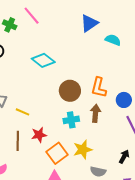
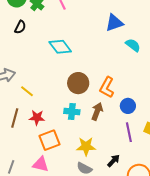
yellow star: (83, 150) -> (86, 146), moved

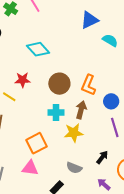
red star: (37, 118) -> (22, 80), moved
yellow star: (86, 146) -> (74, 133), moved

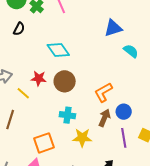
brown circle: (59, 84) -> (65, 81), moved
orange L-shape: (88, 85) -> (103, 92), turned 30
brown arrow: (81, 110) -> (104, 118), moved

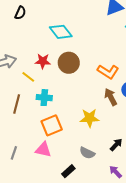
orange L-shape: (103, 92) -> (108, 72), turned -115
cyan cross: (67, 115) -> (44, 98), moved
brown arrow: (104, 118) -> (111, 97), turned -48

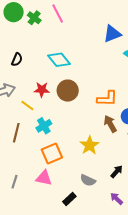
black semicircle: (20, 13) -> (17, 60), moved
orange L-shape: (108, 72) -> (107, 99), turned -30
cyan cross: (44, 98) -> (44, 126), turned -35
yellow star: (90, 118) -> (90, 145), turned -30

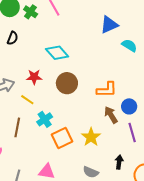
black semicircle: (17, 60) -> (13, 38), moved
red star: (42, 90) -> (34, 77), moved
orange square: (52, 153) -> (62, 138), moved
black arrow: (117, 172) -> (119, 162), turned -32

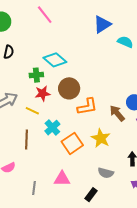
green cross: (31, 12) -> (36, 75), moved, turned -32
red star: (34, 77) -> (42, 93), moved
orange L-shape: (107, 90) -> (87, 107), moved

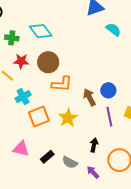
green cross: (36, 75) -> (12, 38), moved
gray semicircle: (106, 173) -> (70, 162), moved
black rectangle: (91, 195) -> (47, 157), moved

